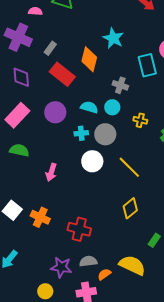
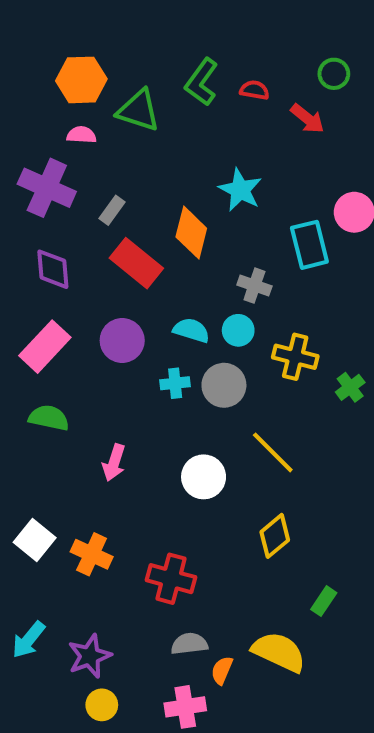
yellow cross: (140, 120) -> (295, 357), size x1.5
white circle: (92, 161) -> (204, 477), moved
purple star: (61, 267) -> (90, 656), moved, turned -30
orange semicircle: (104, 274) -> (222, 670), turned -32

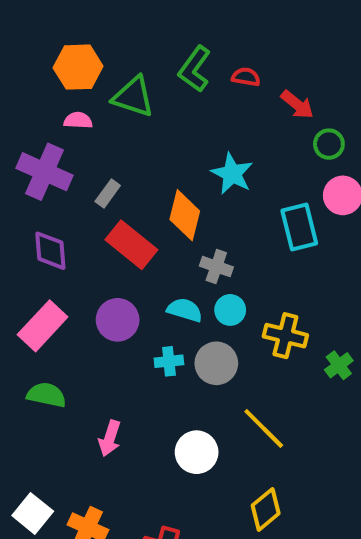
green circle: (334, 74) -> (329, 144), moved
gray cross: (254, 286) -> (216, 267), moved

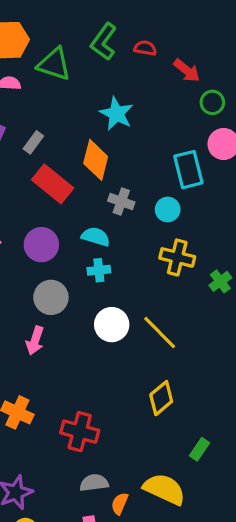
cyan star: (232, 174) -> (116, 114), moved
cyan circle: (230, 310) -> (168, 209), moved
cyan cross: (169, 361) -> (99, 270), moved
gray circle: (216, 363) -> (51, 297), moved
white circle: (197, 452) -> (112, 325), moved

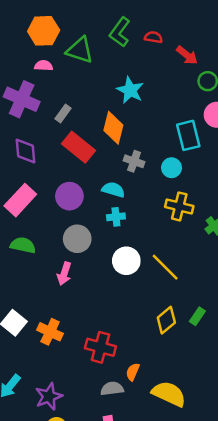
green rectangle: (200, 449) -> (197, 316), moved
orange semicircle: (120, 504) -> (133, 372), moved

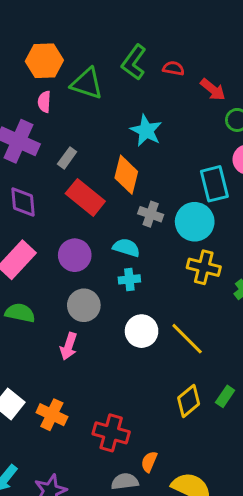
pink semicircle: (44, 66) -> (44, 102), turned -90
cyan circle: (172, 168) -> (195, 222), size x1.6

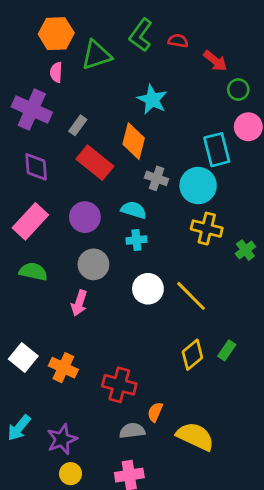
green triangle: (87, 84) -> (96, 55), turned -36

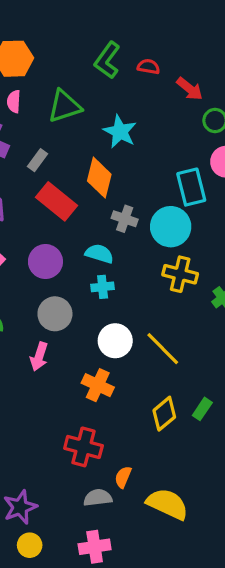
green triangle: (96, 55) -> (64, 106), moved
orange cross: (63, 368) -> (98, 385), moved

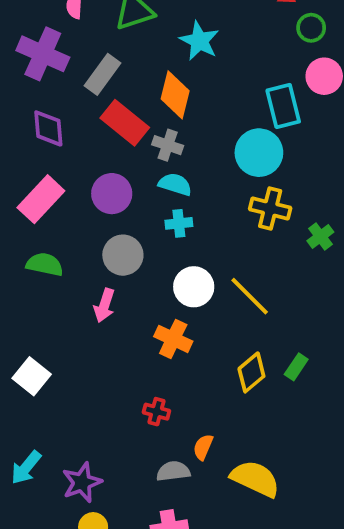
gray rectangle: (38, 160) -> (102, 74), size x1.5
gray cross: (125, 219) -> (168, 145), moved
red cross: (83, 447) -> (156, 412), size x0.6

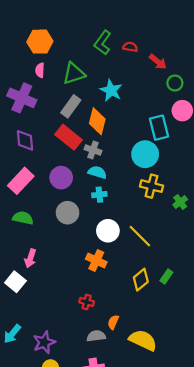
gray rectangle: (102, 74) -> (71, 106), moved
pink arrow: (104, 305) -> (30, 258), moved

